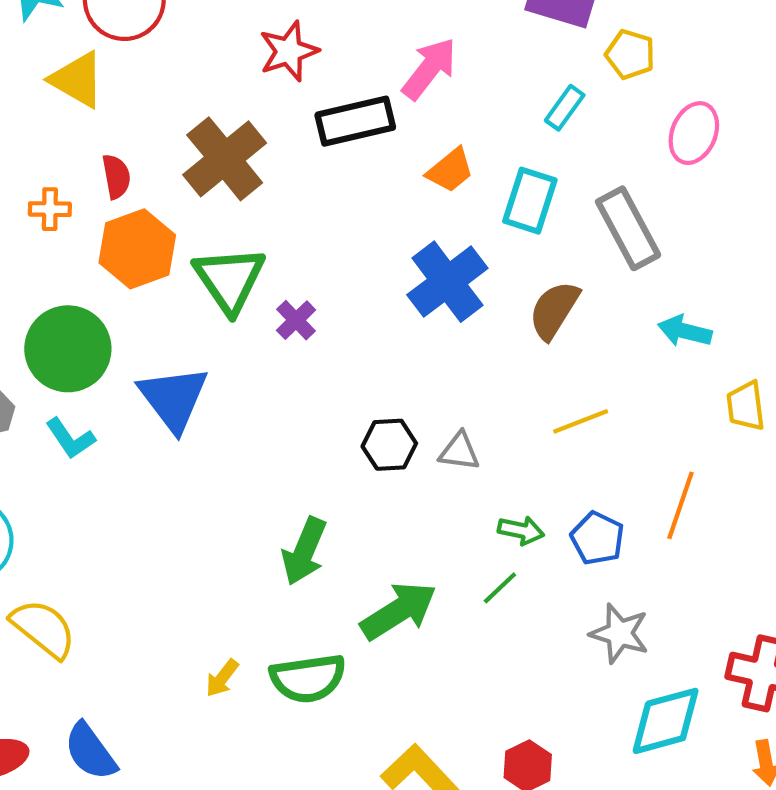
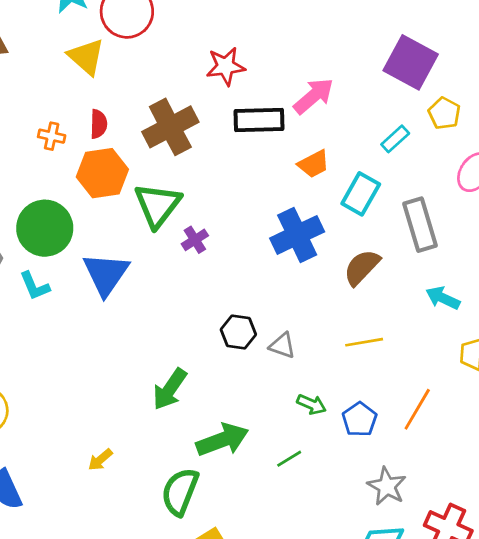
green line: (500, 588) -> (289, 459), moved
gray star: (619, 633) -> (387, 486), moved
green semicircle: (308, 678) -> (180, 492), moved, turned 108

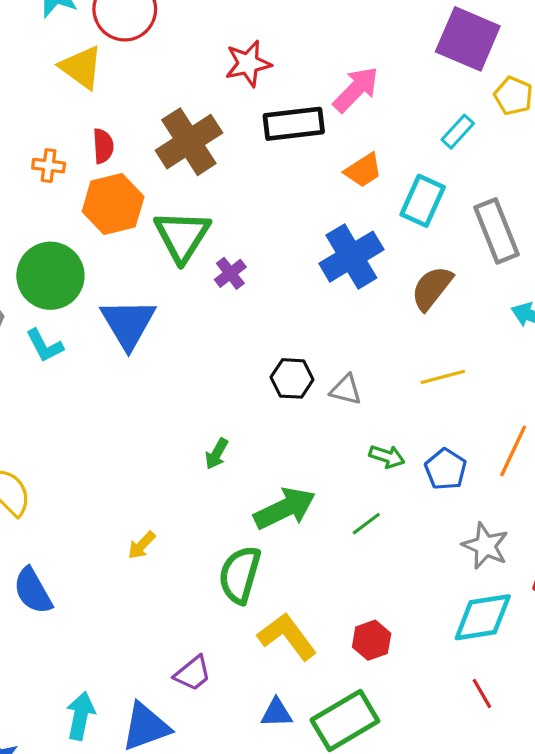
green arrow: (170, 389) -> (217, 454), size x0.6

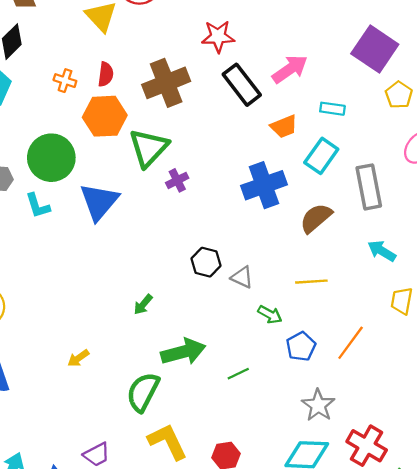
black rectangle: (294, 124) -> (242, 85), turned 48
cyan rectangle: (458, 132) -> (332, 109), moved, turned 45
green arrow: (387, 456) -> (270, 315), moved

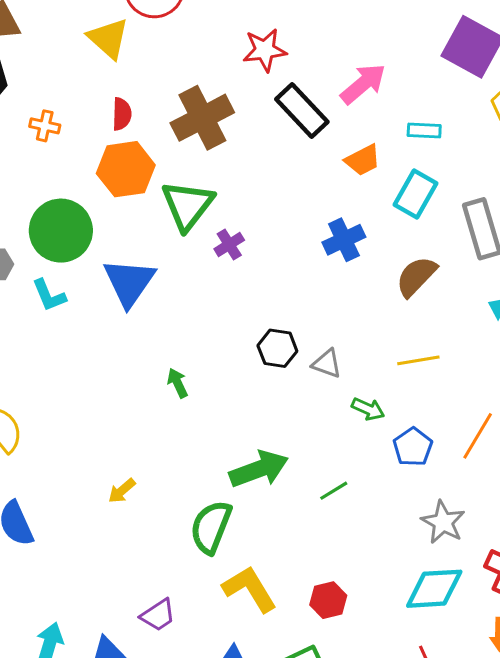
orange cross: (65, 81) -> (45, 126), moved
blue cross: (264, 185) -> (344, 240), size x0.7
green arrow: (143, 304) -> (178, 383), moved, turned 120

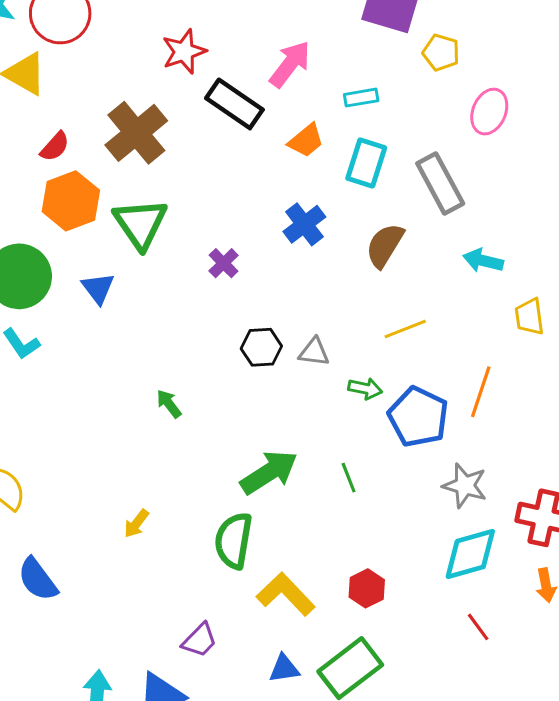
red semicircle: (122, 114) -> (55, 147), turned 52
purple cross: (229, 244) -> (224, 263), moved
blue triangle: (129, 282) -> (98, 288), moved, size x0.6
blue pentagon: (413, 447) -> (418, 417), size x1.5
green line: (334, 491) -> (349, 478), turned -68

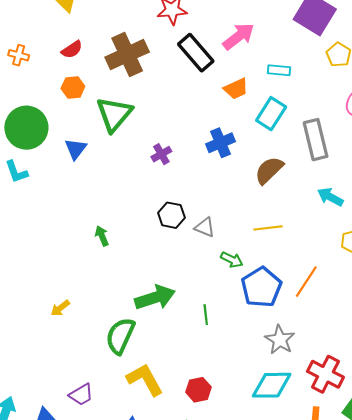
orange hexagon: (71, 201) -> (73, 87), size x0.6

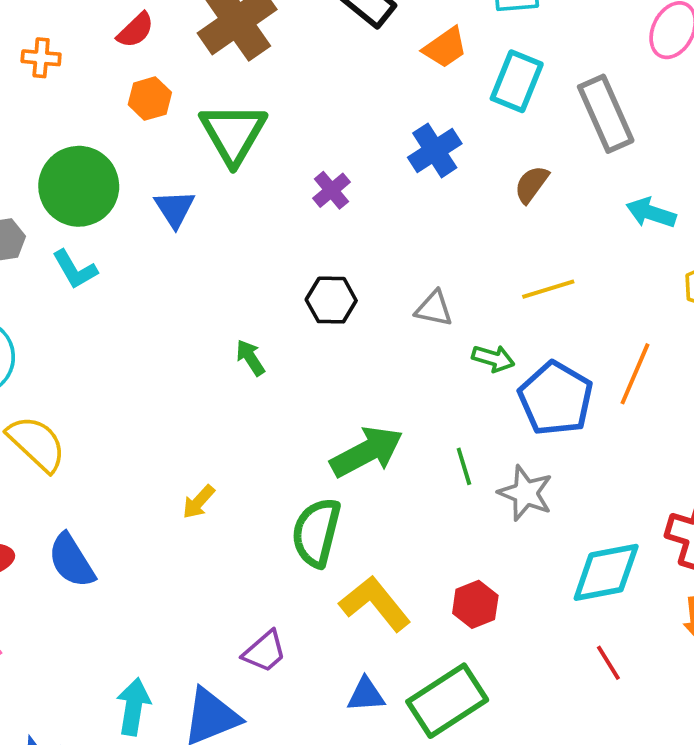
brown semicircle: (269, 170) -> (531, 184), size x0.7
black hexagon: (171, 215) -> (331, 300), moved
gray star: (280, 340) -> (526, 493), moved

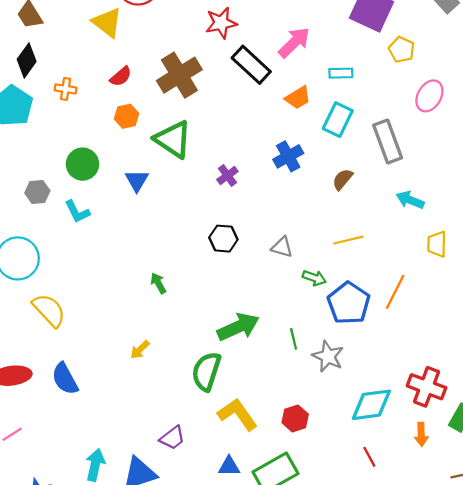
green triangle: (233, 133) -> (173, 139), turned -30
green circle: (79, 186) -> (83, 164), size x0.7
green arrow: (250, 358) -> (158, 283), moved

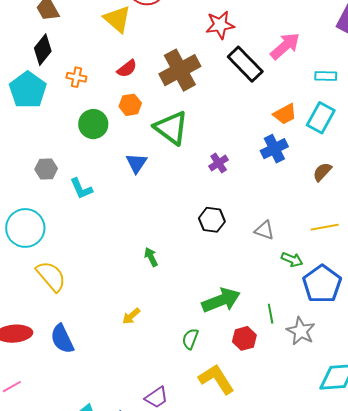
orange trapezoid: (298, 98) -> (285, 114), moved
green circle: (83, 164) -> (93, 124), moved
green semicircle: (206, 371) -> (190, 339), size x0.6
red hexagon: (295, 418) -> (244, 338), moved

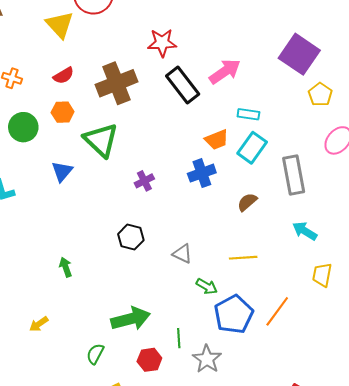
cyan rectangle: (326, 76) -> (248, 114), moved

